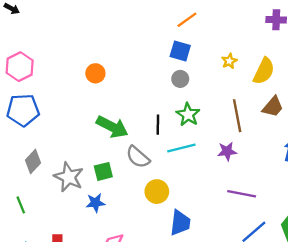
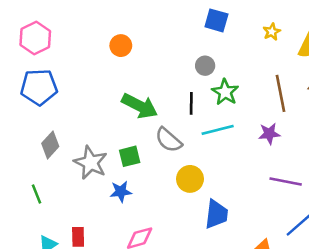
gray circle: (180, 79) -> (205, 66), moved

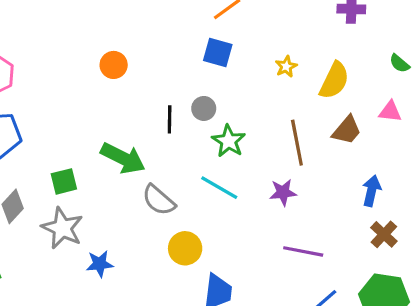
orange circle: (121, 46) -> (114, 65), moved
black line: (191, 103) -> (170, 119), moved
cyan line: (218, 130) -> (219, 188), turned 44
green square: (130, 156) -> (64, 181), moved

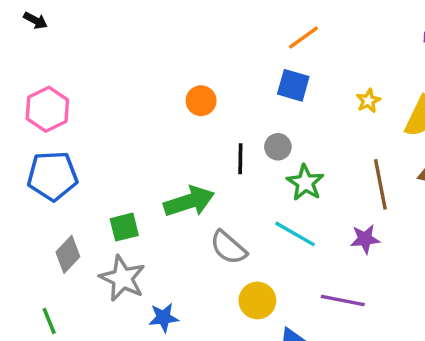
orange circle: (114, 65) -> (201, 101), moved
green arrow: (123, 158) -> (189, 201), turned -45
purple line: (303, 251) -> (343, 300), moved

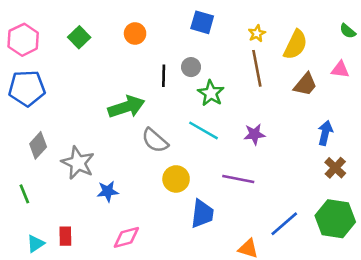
brown line: (380, 184) -> (257, 68), moved
green square: (124, 227) -> (79, 37), moved, turned -30

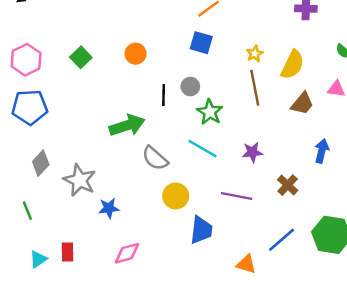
brown cross: (335, 168) -> (288, 185), moved

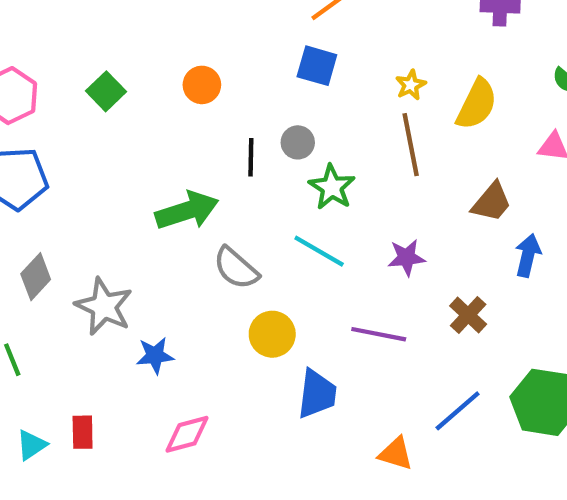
brown trapezoid: (302, 104) -> (492, 202), moved

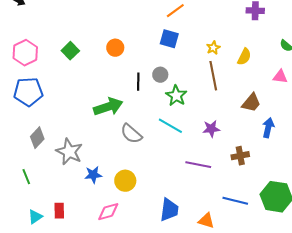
yellow semicircle: (477, 104) -> (244, 57), size x0.7
brown cross: (468, 315) -> (240, 156), turned 36
yellow circle: (272, 334) -> (125, 181), moved
blue trapezoid: (317, 394) -> (169, 210), moved
blue line: (458, 411) -> (235, 201), turned 55

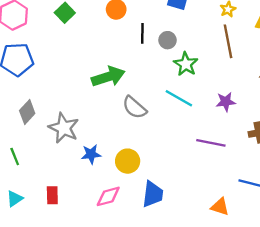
black line: (138, 82) -> (142, 33), moved
blue trapezoid: (169, 210) -> (153, 194), moved
cyan triangle: (35, 217) -> (15, 199), moved

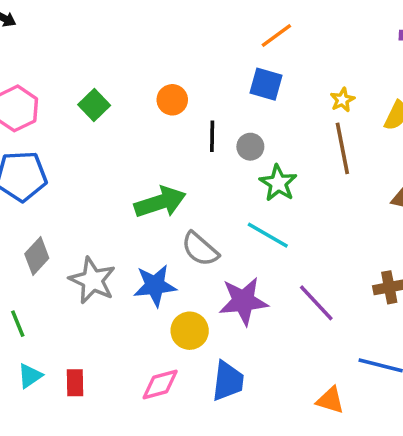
purple star: (226, 102) -> (243, 301), moved, size x1.6
purple line: (211, 143) -> (316, 303), turned 36
blue star: (91, 154) -> (155, 286), moved, size x1.4
cyan triangle: (15, 199) -> (30, 376), moved

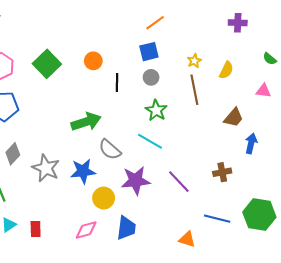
blue square: (266, 84) -> (149, 52), turned -30
green square: (94, 105) -> (47, 64), size x1.5
gray circle: (250, 147) -> (151, 77), moved

